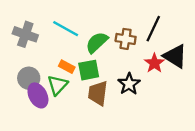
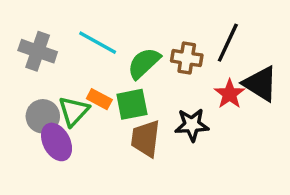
black star: (129, 84) -> (192, 125), turned 30
green triangle: (58, 85) -> (74, 111), moved

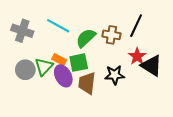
black triangle: (260, 84) -> (151, 66), moved
purple ellipse: (57, 142) -> (63, 76), moved

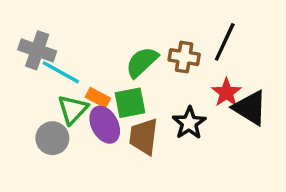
cyan line: (58, 26) -> (61, 72), moved
gray circle: (25, 70) -> (52, 138), moved
black star: (115, 75) -> (189, 123), turned -30

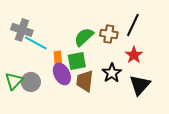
orange rectangle: (98, 98) -> (58, 58), turned 56
black triangle: (250, 108) -> (140, 85), moved, turned 40
green triangle: (73, 109) -> (14, 81), moved

